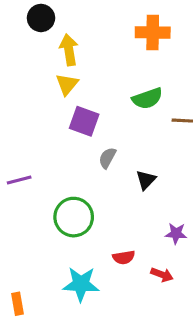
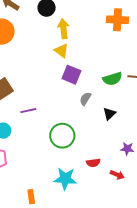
yellow triangle: (67, 84) -> (61, 51), turned -35
green semicircle: (147, 98) -> (112, 79), moved
orange rectangle: (18, 304) -> (31, 197), moved

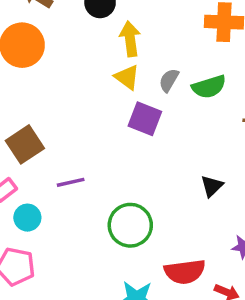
green semicircle: (112, 79) -> (209, 87), moved
gray semicircle: (85, 99) -> (169, 80), moved
red semicircle: (93, 163) -> (185, 272), size x1.6

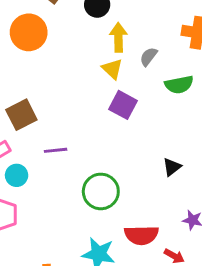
gray semicircle: (169, 80) -> (148, 57), moved

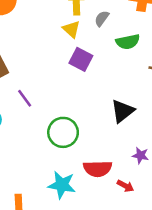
purple line: (56, 150) -> (25, 98), turned 60
black triangle: (172, 167) -> (123, 111), size x1.5

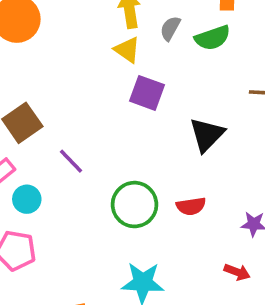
green semicircle: (128, 42) -> (213, 38), moved
black triangle: (123, 111) -> (207, 135), moved
red semicircle: (98, 169) -> (191, 206), moved, size x0.7

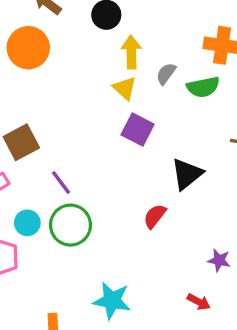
cyan circle: (27, 199) -> (27, 223), moved
green circle: (134, 205) -> (70, 225), moved
red semicircle: (191, 206) -> (155, 216), moved, turned 130

